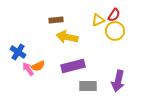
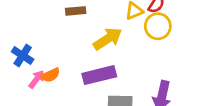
yellow arrow: (67, 37) -> (108, 39), moved, turned 135
pink arrow: (28, 69) -> (37, 79), turned 72

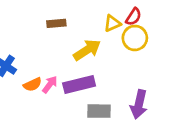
pink arrow: (37, 79) -> (50, 84), moved

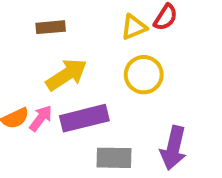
yellow circle: (135, 38) -> (144, 75), moved
yellow arrow: (87, 50) -> (67, 75), moved

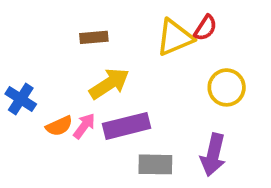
yellow triangle: (134, 27) -> (175, 37), size x1.5
yellow circle: (144, 75) -> (227, 87), moved

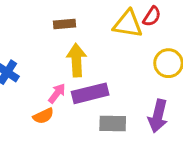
yellow triangle: (175, 37) -> (128, 24), turned 32
yellow arrow: (109, 84) -> (76, 60), turned -60
orange semicircle: (59, 126) -> (43, 116), moved

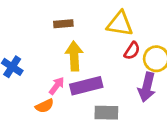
red semicircle: (152, 16) -> (132, 51), moved
purple arrow: (158, 116) -> (147, 87), moved

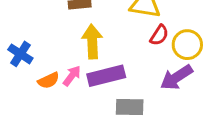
purple arrow: (147, 87) -> (176, 77), turned 44
orange semicircle: (45, 106) -> (49, 80), moved

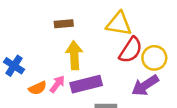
red semicircle: (159, 35) -> (131, 50), size x1.5

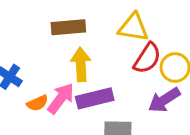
brown rectangle: (64, 24) -> (68, 27), size x1.5
pink arrow: (57, 84) -> (61, 98), size x1.5

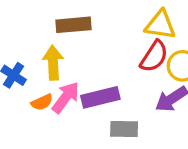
yellow triangle: (133, 27) -> (160, 25), moved
yellow arrow: (81, 64) -> (53, 63), moved

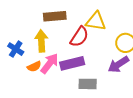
yellow triangle: (160, 25) -> (96, 21), moved
red semicircle: (154, 56) -> (79, 37), moved

